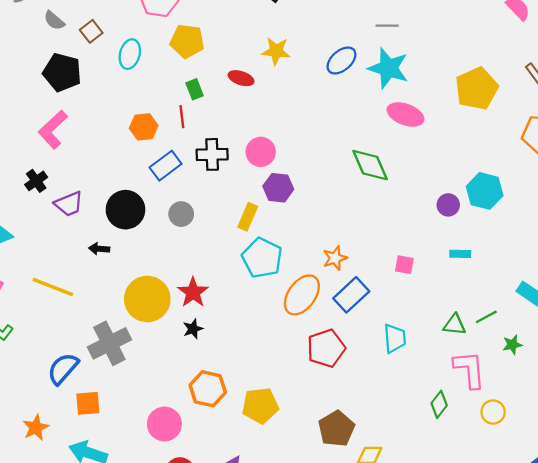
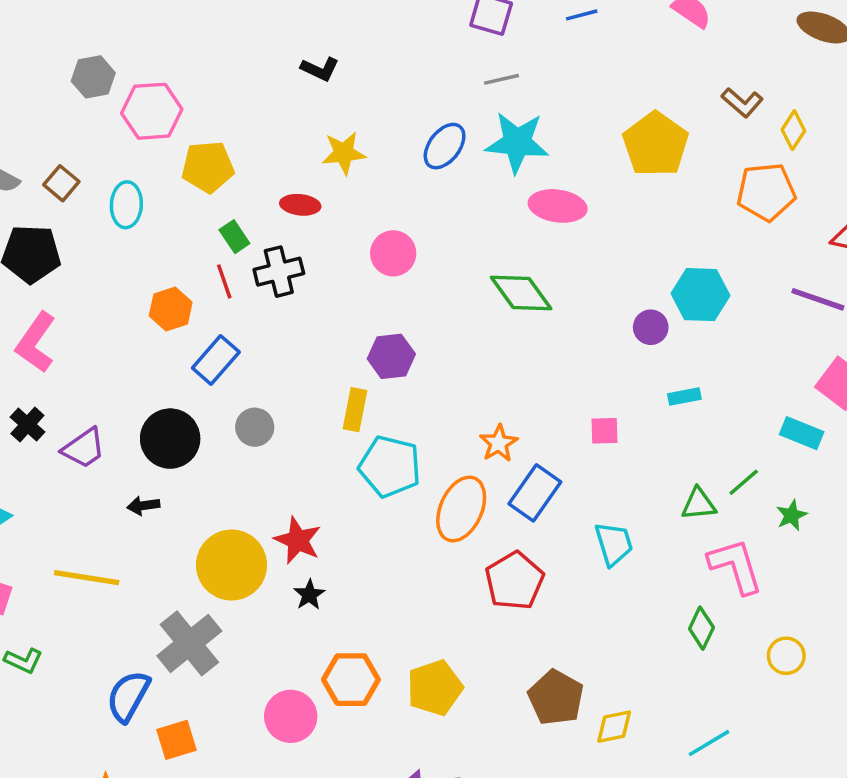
pink circle: (261, 152) -> (393, 253), moved
black cross: (212, 154) -> (279, 272), moved
yellow circle: (493, 412) -> (786, 656), moved
pink circle: (164, 424) -> (291, 716), moved

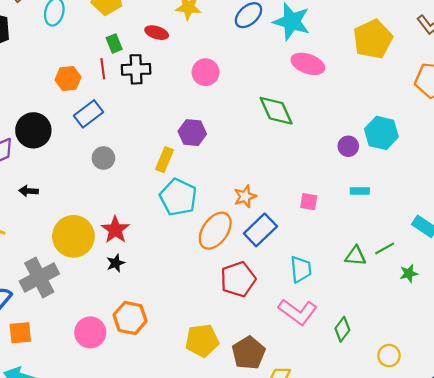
black circle: (170, 439) -> (33, 130), moved
pink L-shape: (736, 566) -> (298, 312), moved, turned 132
yellow pentagon: (435, 688) -> (202, 341), moved

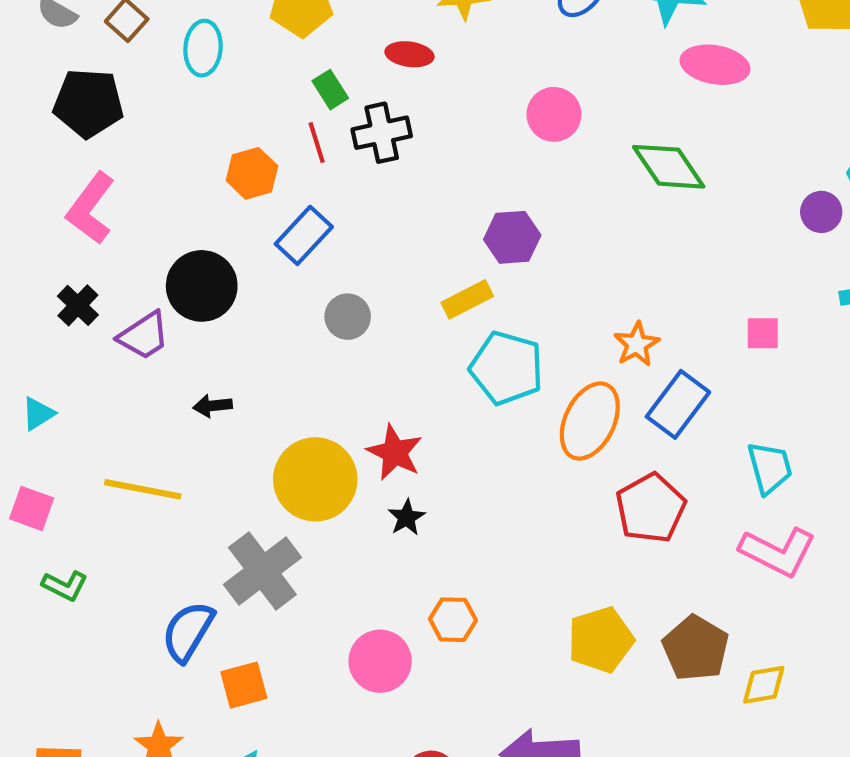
pink circle: (206, 72) -> (554, 114), moved
yellow rectangle: (164, 160) -> (467, 299), turned 50
orange hexagon: (130, 318) -> (453, 620), size x0.7

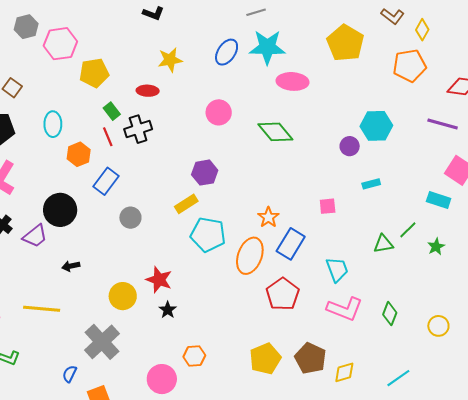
cyan ellipse: (203, 48) -> (53, 124), moved
yellow circle: (315, 479) -> (123, 296), size x0.7
blue semicircle: (188, 632) -> (70, 374), size x0.6

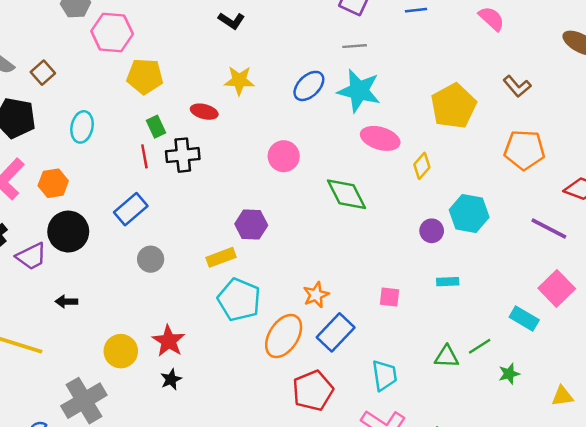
yellow diamond: (422, 30) -> (422, 166), moved
orange hexagon: (79, 154) -> (53, 183), moved

